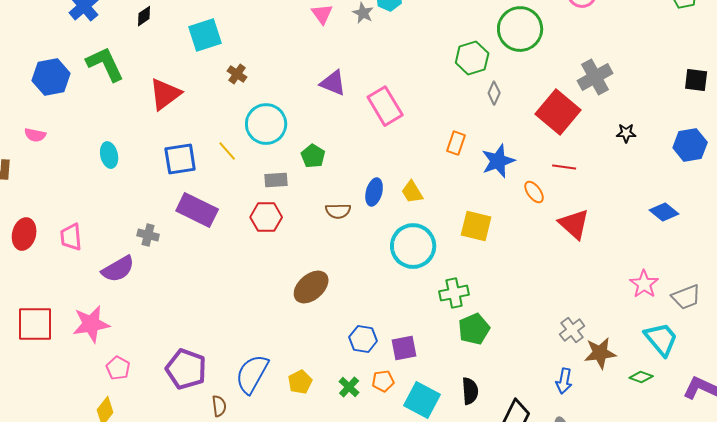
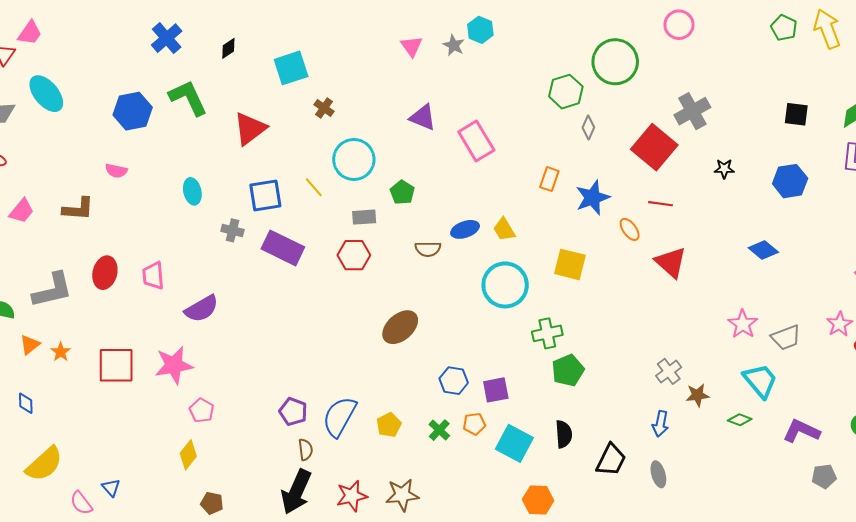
blue ellipse: (374, 192) -> (465, 229), turned 56
gray cross: (148, 235) -> (232, 230), moved
brown star: (600, 353) -> (697, 395), size x0.7
purple pentagon: (186, 369) -> (293, 412), moved, size x0.7

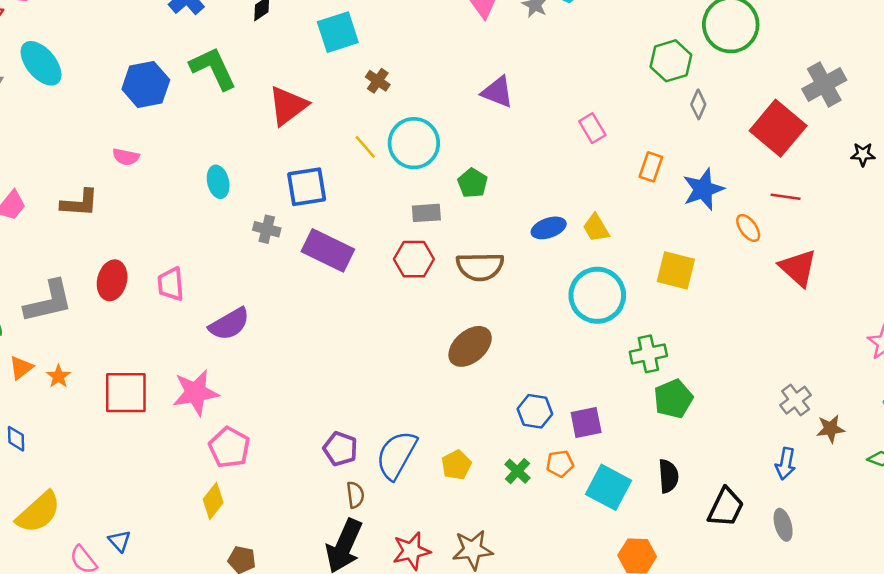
pink rectangle: (476, 141) -> (592, 128), moved, size x0.6
yellow line: (314, 187) -> (365, 147), moved
brown semicircle: (428, 249) -> (480, 267), moved, size x1.5
pink pentagon: (202, 410) -> (229, 447), size x1.4

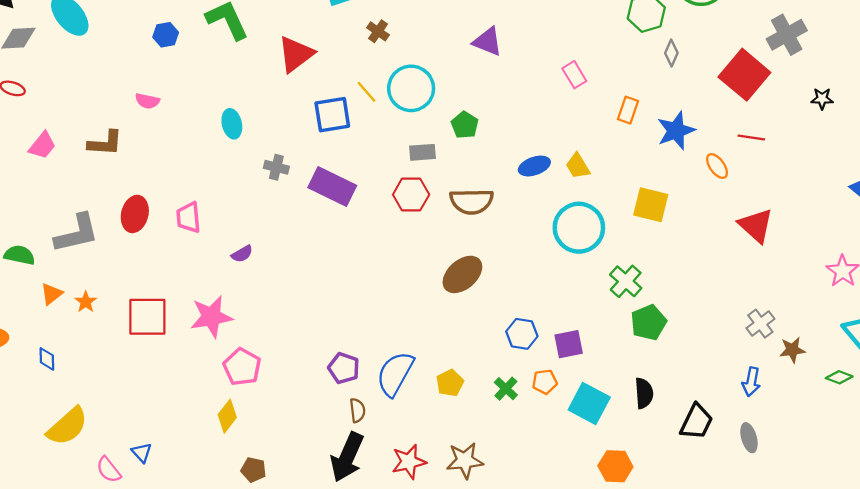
blue hexagon: (146, 85) -> (166, 35), size x0.6
blue square: (307, 187) -> (332, 115), moved
red triangle: (798, 268) -> (756, 225), moved
purple semicircle: (229, 324) -> (242, 254), size x0.6
green cross: (648, 354) -> (626, 281), turned -36

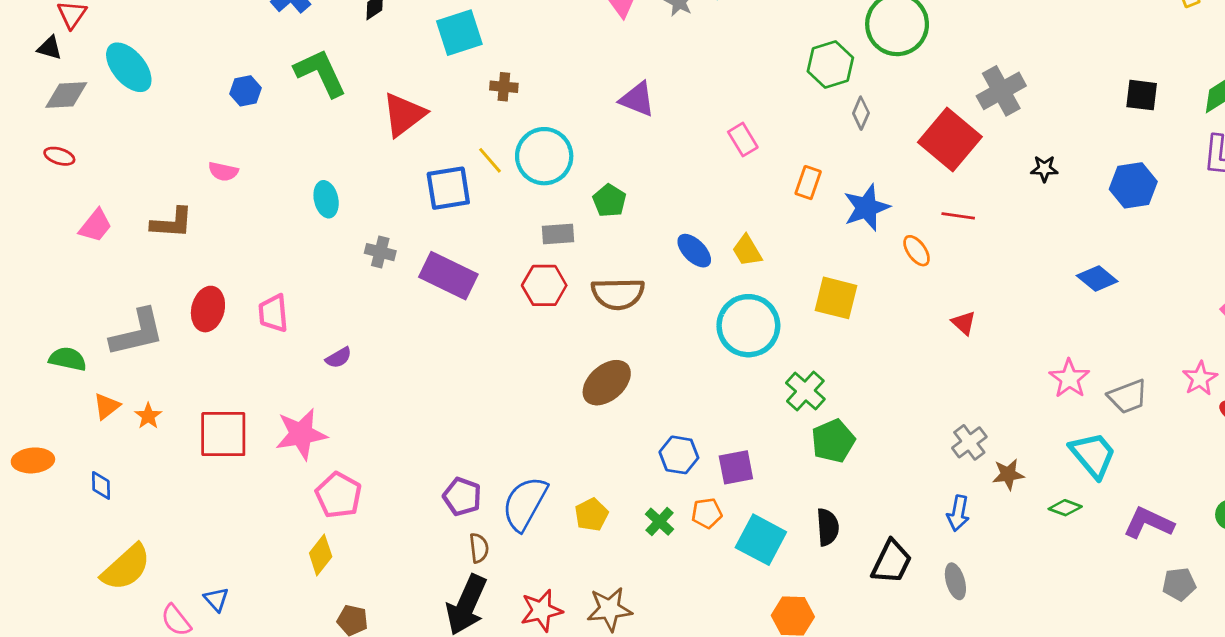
brown cross: (378, 31) -> (504, 87), turned -30
blue ellipse: (534, 166) -> (694, 251), turned 64
red triangle: (756, 225) -> (964, 323), size x0.6

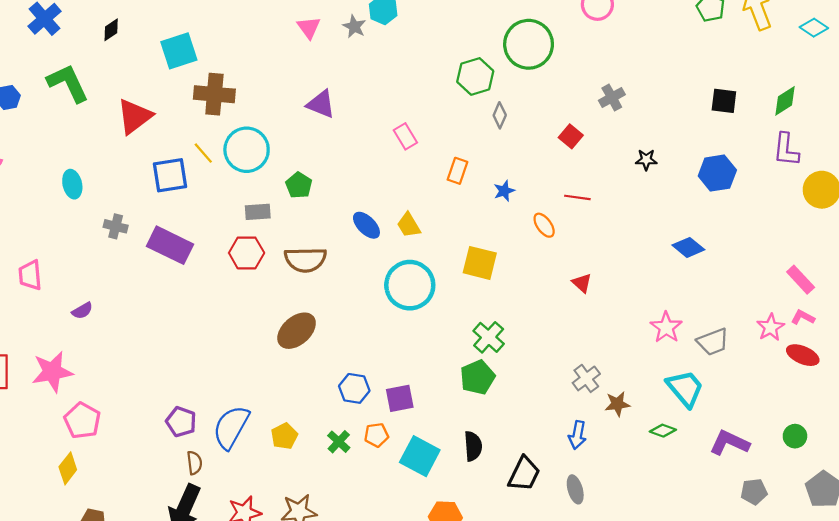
brown cross: (504, 87) -> (214, 94), size x1.8
gray cross: (1001, 91) -> (612, 98), size x0.7
red square: (950, 140) -> (571, 136), size x0.5
blue star: (867, 208) -> (504, 191), size x0.6
green cross: (805, 391) -> (489, 337), moved

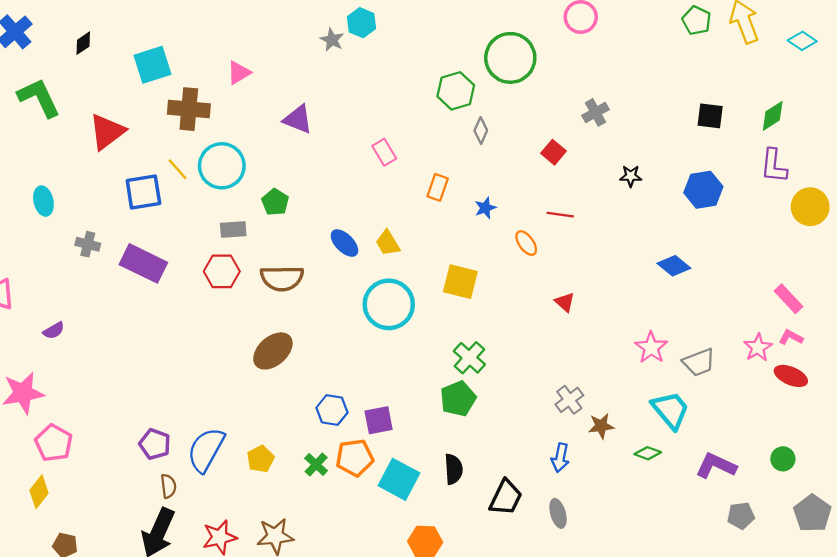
pink triangle: (309, 28) -> (239, 73), moved, turned 35
orange pentagon: (376, 435) -> (355, 458), size x1.5

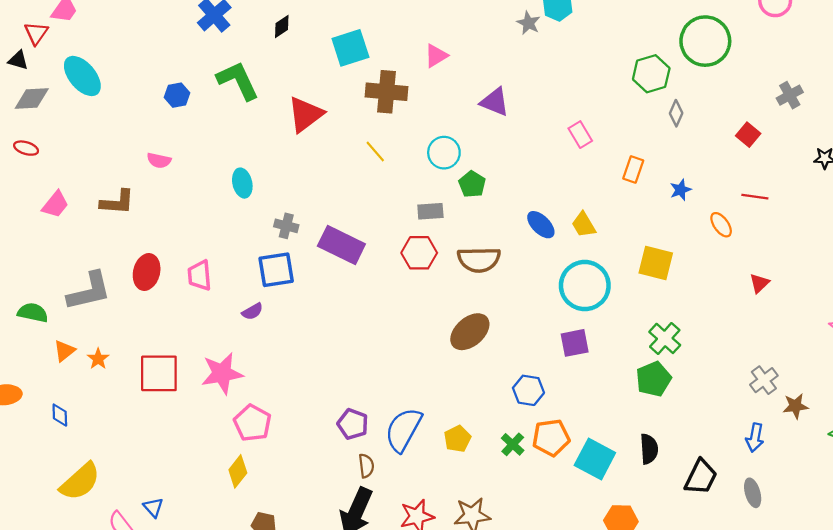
cyan circle: (222, 166) -> (444, 153), moved, size x0.7
blue square: (143, 192) -> (276, 270), moved
red triangle: (565, 302) -> (759, 283), turned 35
purple square: (379, 420) -> (575, 343), moved

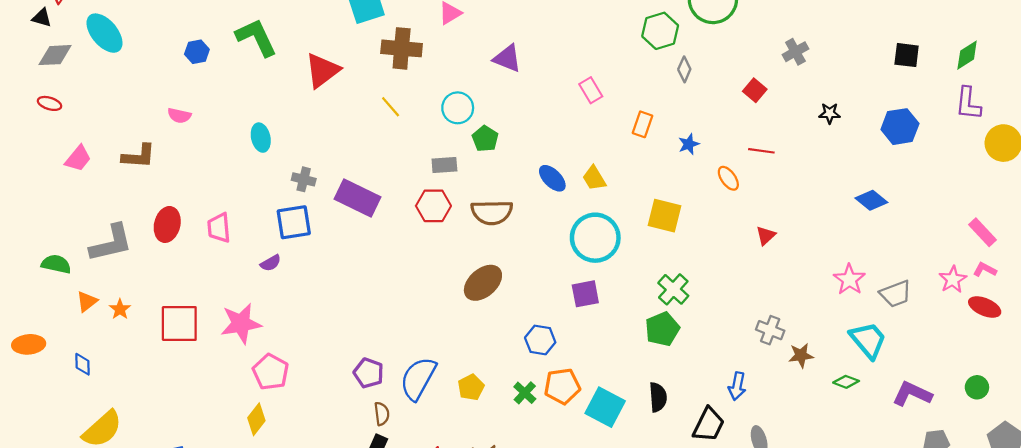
gray cross: (764, 380) -> (770, 330), turned -32
blue arrow: (755, 438) -> (737, 386), moved

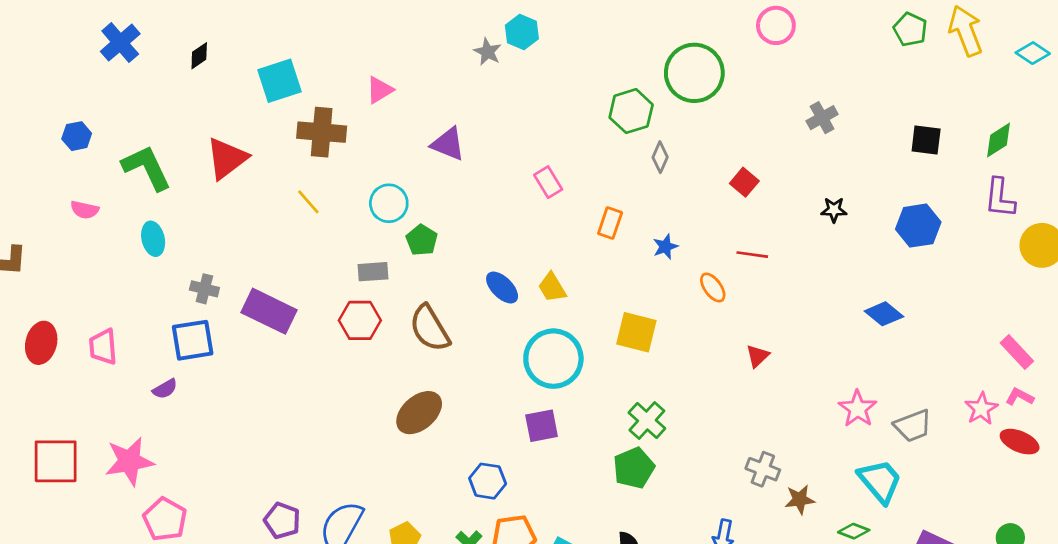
green L-shape: (256, 37) -> (147, 168), moved
gray cross: (795, 52) -> (822, 118), moved
pink semicircle: (179, 116) -> (85, 210), moved
brown semicircle: (492, 212) -> (430, 328), turned 60

